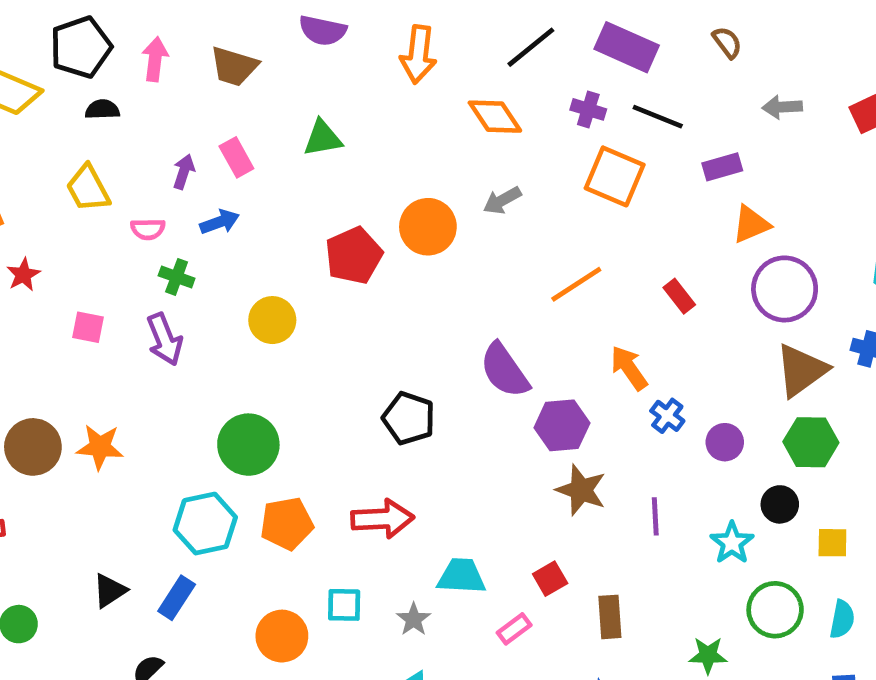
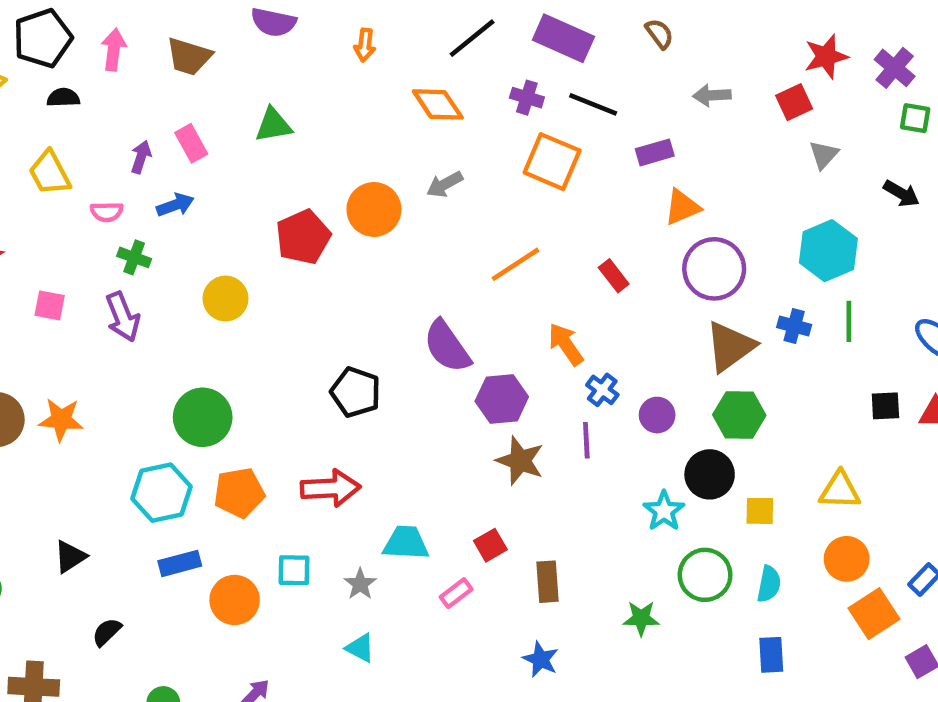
orange arrow: (418, 54) -> (365, 45), size x0.6
black circle: (780, 504) -> (710, 474), size x1.4
purple line: (655, 516) -> (586, 440), moved
blue rectangle: (177, 598) -> (180, 563), moved, turned 42

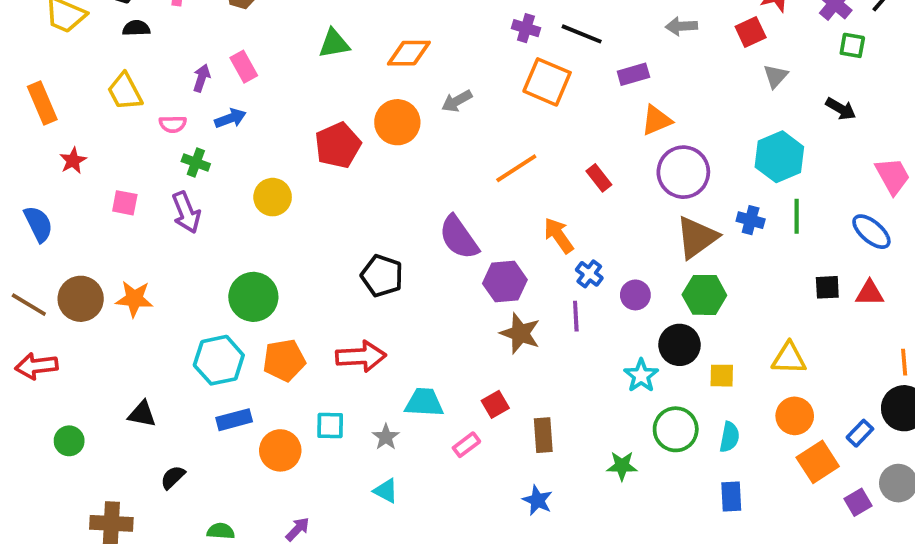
orange diamond: (438, 104) -> (409, 53), moved, turned -57
green triangle: (273, 125) -> (334, 44), moved
black triangle: (70, 557) -> (142, 414), turned 44

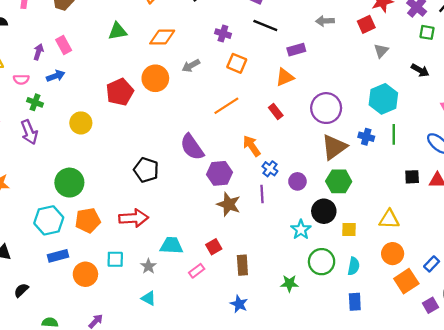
purple cross: (526, 28) -> (223, 34), moved
orange square: (547, 82) -> (237, 63), moved, size x0.7
orange triangle: (656, 120) -> (285, 77), moved

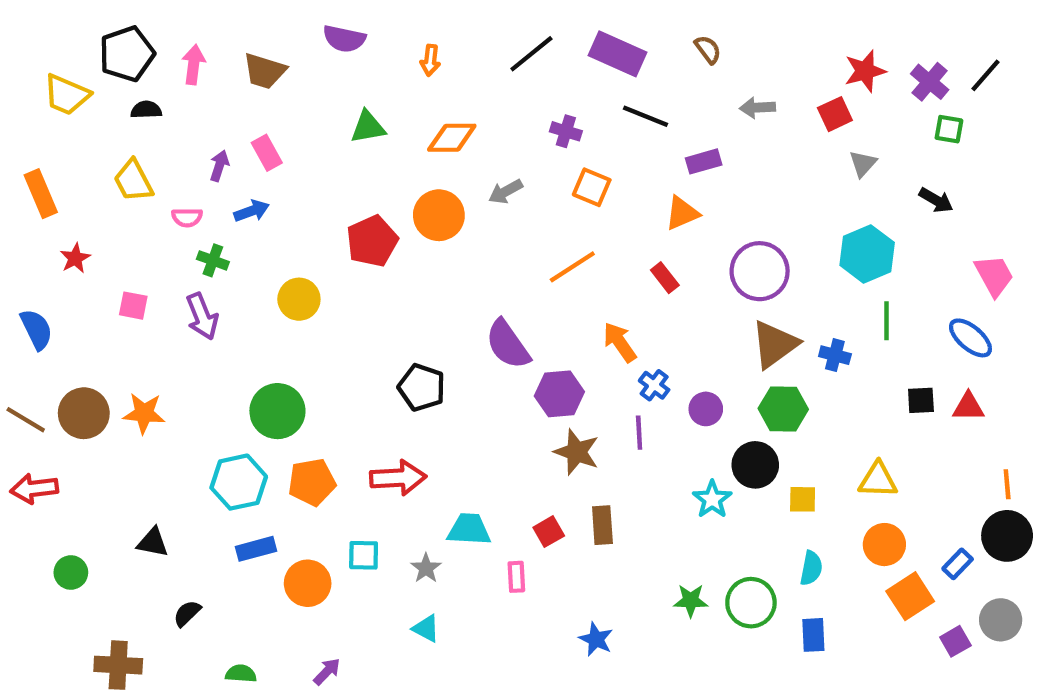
blue cross: (366, 137) -> (835, 355), moved
green circle: (322, 262) -> (751, 603), moved
brown rectangle: (242, 265) -> (602, 525), moved
pink rectangle: (197, 271) -> (516, 577), turned -56

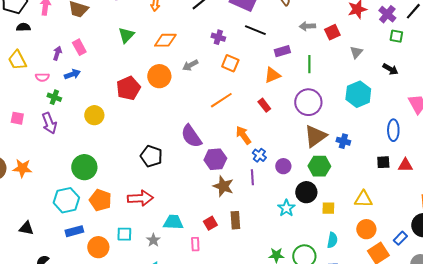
red square: (835, 114) -> (332, 32), moved
green triangle: (368, 127) -> (126, 35), turned -36
green line: (887, 321) -> (309, 64), moved
blue ellipse: (970, 338) -> (393, 130), moved, turned 50
orange pentagon: (312, 482) -> (100, 200), turned 30

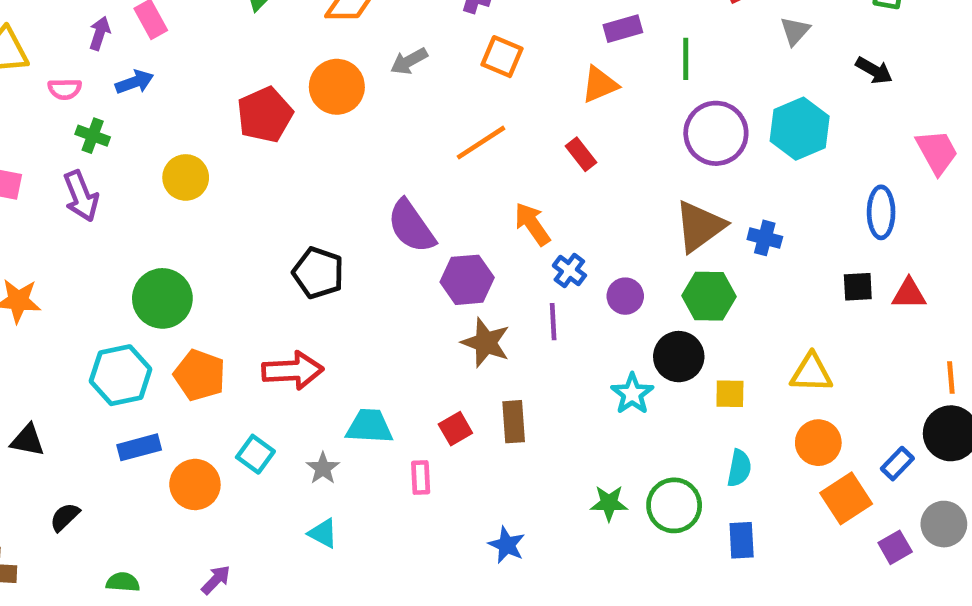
purple circle: (308, 102) -> (716, 133), moved
cyan square: (124, 234) -> (255, 454), turned 35

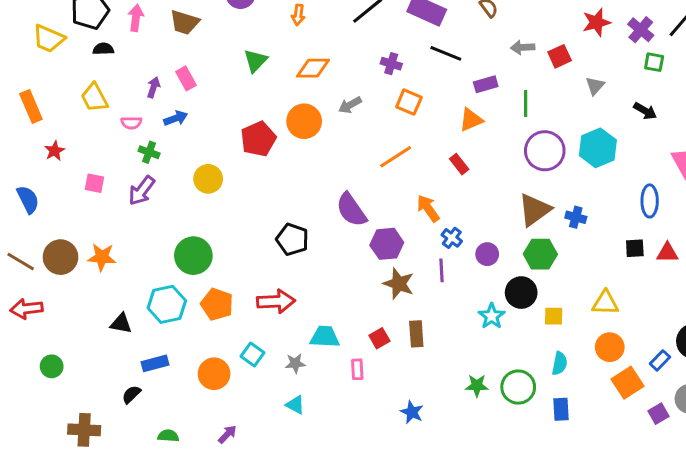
purple arrow: (81, 196) -> (142, 191), turned 60
black triangle: (28, 440) -> (121, 324), moved
blue rectangle: (139, 447) -> (155, 363), moved
gray star: (323, 468) -> (295, 363), turned 30

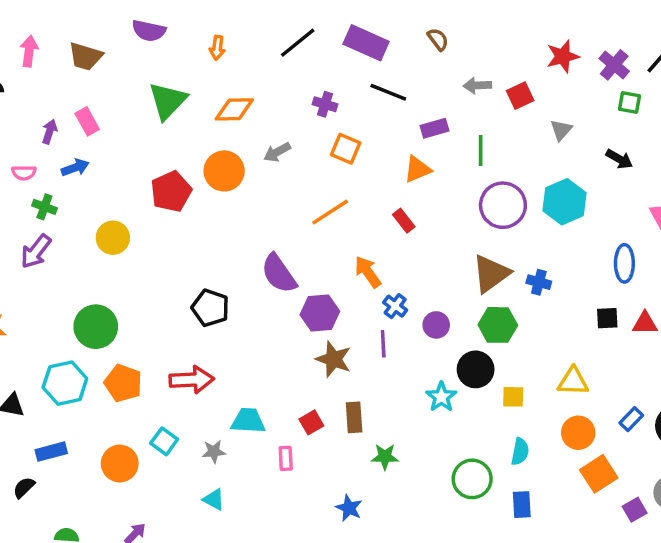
green triangle: (255, 61) -> (168, 101), size x1.4
blue rectangle: (660, 360) -> (631, 419), moved
green star: (477, 386) -> (385, 457), moved

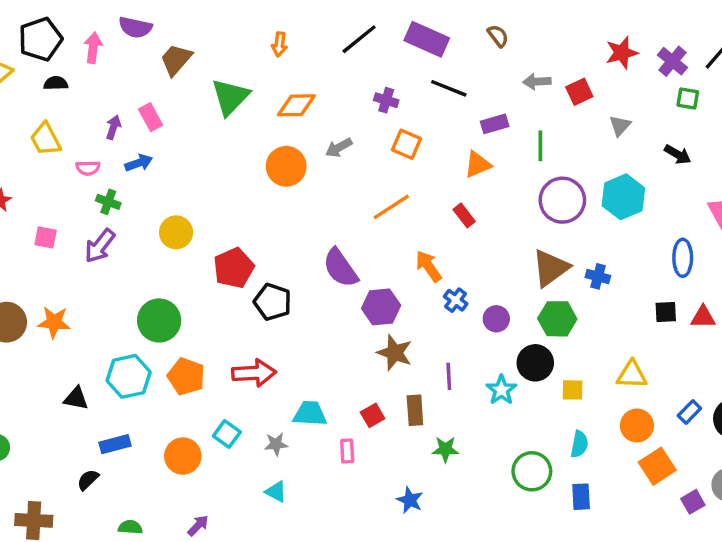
purple semicircle: (149, 31) -> (135, 27), moved
brown trapezoid: (85, 56) -> (176, 60), moved, turned 114
red pentagon: (171, 192) -> (234, 268), moved
purple line: (383, 344) -> (449, 376), moved

